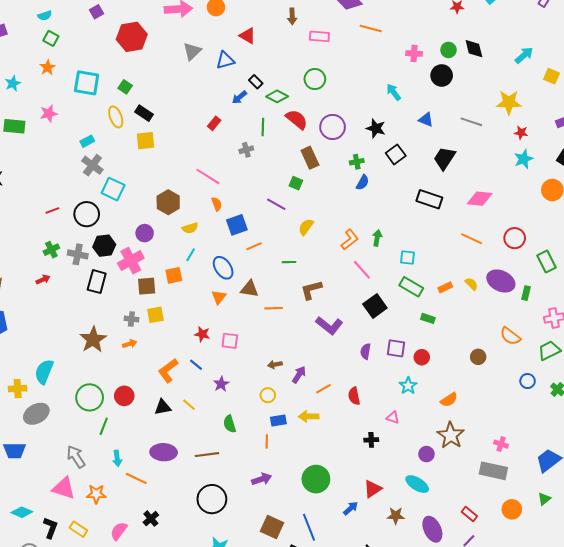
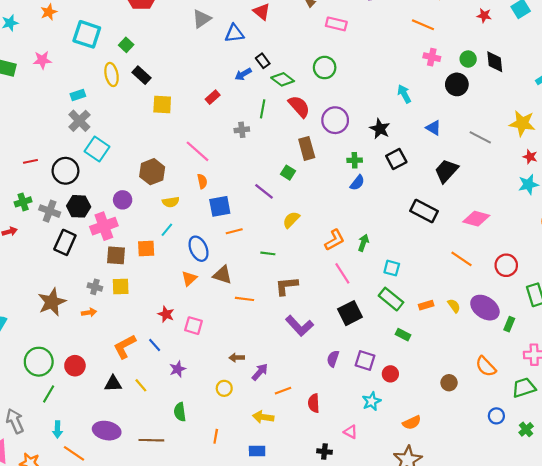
orange line: (371, 29) -> (423, 25), moved
yellow square: (146, 141) -> (162, 104), moved
blue rectangle: (278, 420) -> (257, 451), moved

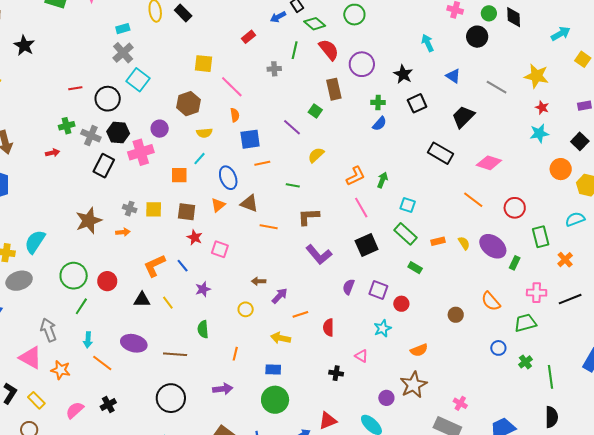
yellow square: (162, 104) -> (203, 64), moved
brown square: (116, 255) -> (187, 212), moved

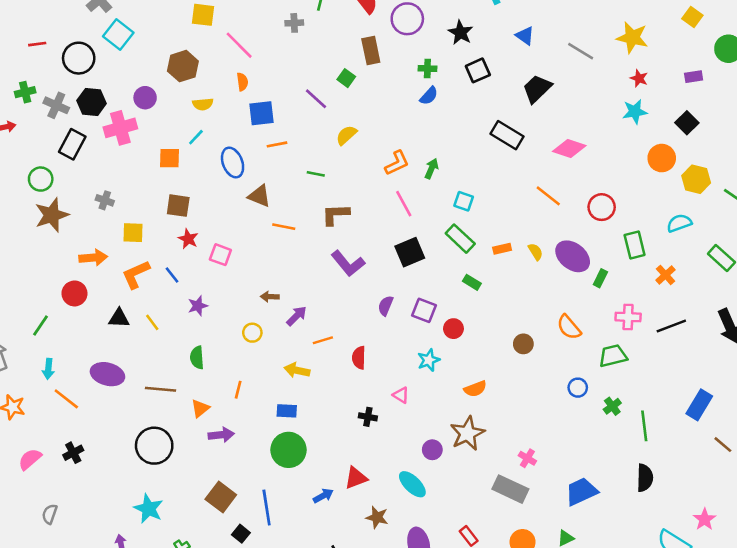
orange triangle: (218, 205) -> (200, 408), moved
yellow square: (154, 209) -> (133, 233), moved
orange arrow: (123, 232) -> (93, 258), moved, size x1.5
green circle: (74, 276) -> (41, 179), moved, size x0.7

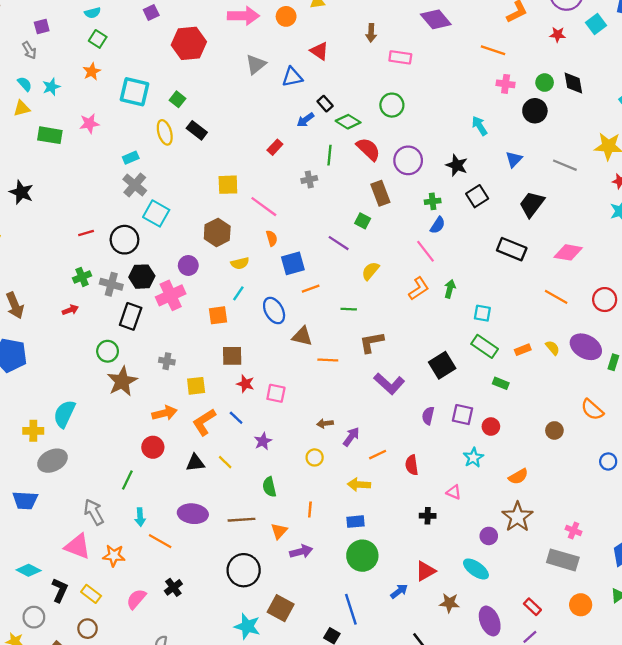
blue triangle: (525, 36) -> (514, 159), turned 48
pink line: (404, 204) -> (425, 251), moved
brown square: (221, 497) -> (281, 608), moved

